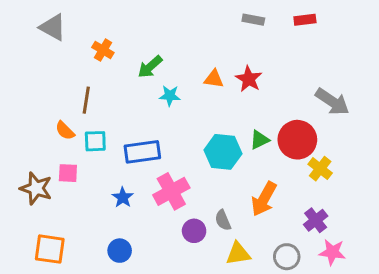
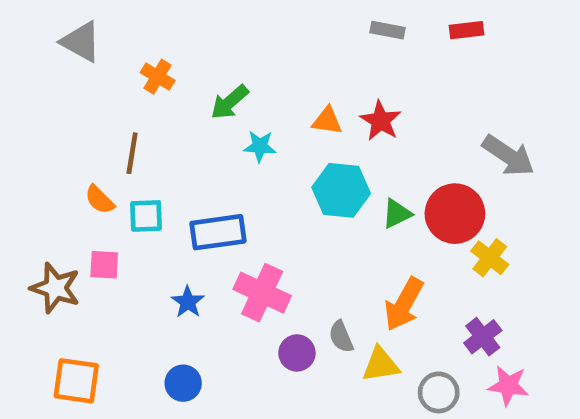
cyan hexagon: (223, 152) -> (341, 190), moved
pink cross: (171, 191) -> (262, 293), turned -36
yellow triangle: (238, 254) -> (381, 365), moved

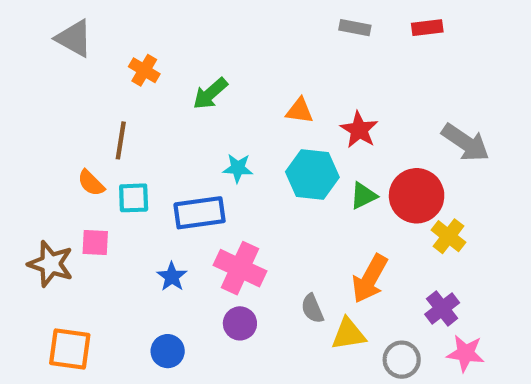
red star: (381, 121) -> (359, 130), moved
cyan star: (260, 146) -> (238, 168), moved
purple circle: (297, 353) -> (240, 323), moved

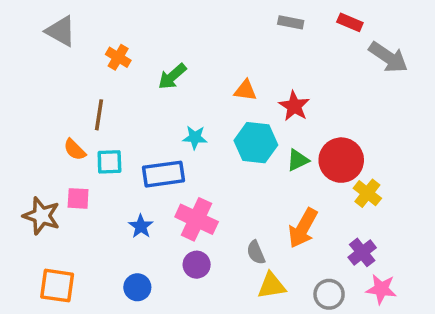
red rectangle: (427, 28) -> (350, 22), turned 30
gray arrow: (466, 143) -> (388, 57), moved
yellow triangle: (348, 334) -> (272, 286), moved

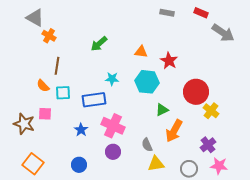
orange cross: (118, 57) -> (49, 36), moved
green triangle: (298, 160) -> (162, 110), moved
orange square: (57, 286) -> (33, 164), turned 30

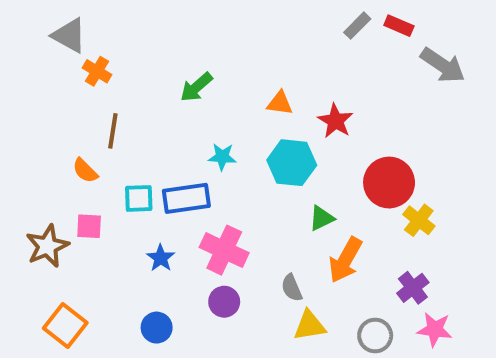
gray rectangle: (167, 13) -> (357, 26), moved, turned -56
cyan square: (63, 93) -> (139, 198), moved
brown star: (24, 124) -> (47, 246), turned 30

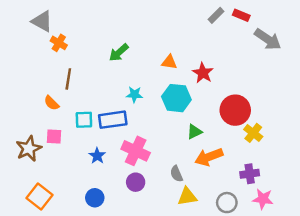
orange arrow: (345, 260) -> (209, 157), turned 40
purple cross: (413, 288) -> (250, 174), turned 30

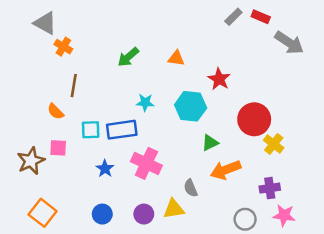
orange triangle: (169, 62) -> (176, 58), moved
purple circle: (136, 182) -> (144, 214), moved
yellow triangle: (187, 197) -> (174, 209), moved

